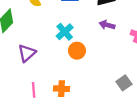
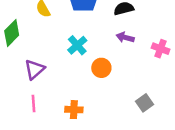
orange circle: (77, 51) -> (101, 68), moved
pink line: (34, 90) -> (33, 104), moved

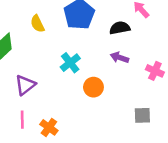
gray square: (144, 103) -> (142, 115), moved, turned 30
orange cross: (74, 110) -> (49, 127), moved, turned 30

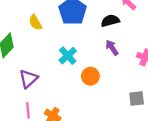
purple arrow: (119, 58) -> (112, 48), turned 42

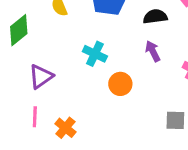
cyan cross: (68, 56) -> (95, 54), turned -30

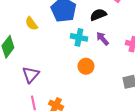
cyan cross: (95, 54) -> (79, 37), moved

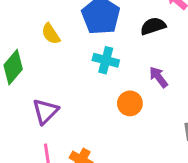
cyan cross: (79, 37) -> (106, 60), moved
purple arrow: (102, 39) -> (158, 77), moved

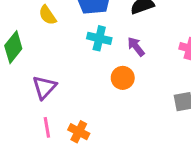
purple arrow: (158, 77) -> (136, 47), moved

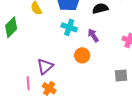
purple triangle: (44, 87) -> (45, 66), moved

